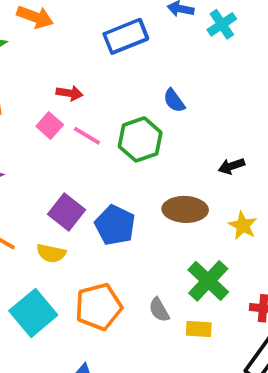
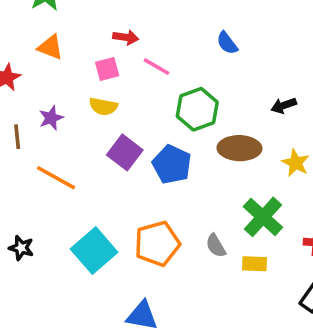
pink square: (50, 126) -> (107, 69), turned 35
pink line: (87, 136) -> (157, 67), moved
green hexagon: (140, 139) -> (197, 109), moved
yellow semicircle: (51, 253) -> (103, 106), moved

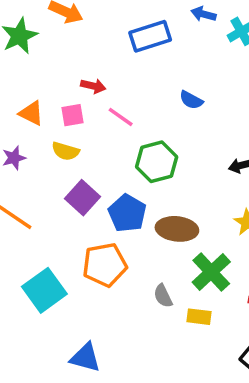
blue semicircle: (227, 43) -> (191, 100), turned -30
orange triangle: (50, 47) -> (31, 113), moved
brown ellipse: (239, 148) -> (177, 229), moved
orange pentagon: (157, 244) -> (105, 265), moved

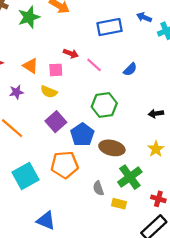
blue semicircle: (191, 100) -> (130, 69), turned -80
pink line: (121, 117) -> (94, 65), moved

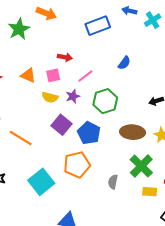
pink line: (94, 65) -> (85, 76), moved, turned -70
purple star: (16, 92) -> (73, 96), moved
brown ellipse: (112, 148) -> (133, 132), moved
gray semicircle: (98, 188) -> (113, 182), turned 40
yellow rectangle: (119, 204) -> (150, 192), moved

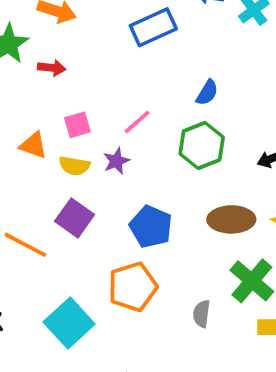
red arrow: (65, 57) -> (52, 68), moved
orange triangle: (28, 75) -> (33, 145), moved
green hexagon: (105, 101) -> (202, 145), moved
purple square: (62, 125) -> (75, 218), moved

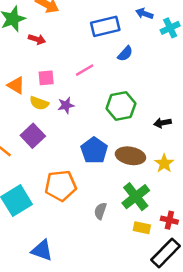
blue semicircle: (207, 93) -> (125, 54), moved
pink line: (137, 122) -> (85, 70), moved
blue pentagon: (151, 227) -> (94, 150), moved

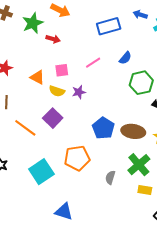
blue semicircle: (125, 54) -> (125, 58), moved
green hexagon: (121, 106) -> (141, 83), moved

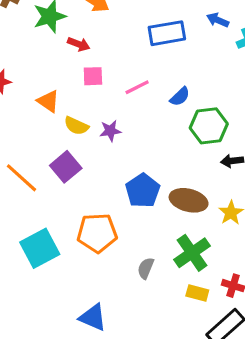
blue semicircle: (125, 58) -> (180, 97), moved
pink square: (62, 70) -> (93, 76), moved
blue triangle: (64, 212) -> (93, 317), moved

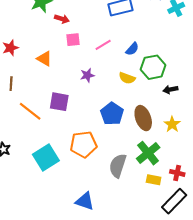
yellow semicircle: (76, 126) -> (127, 78), moved
purple square: (66, 167) -> (59, 102), turned -36
brown ellipse: (189, 200) -> (143, 118), turned 60
gray semicircle: (146, 268) -> (118, 166), size x1.6

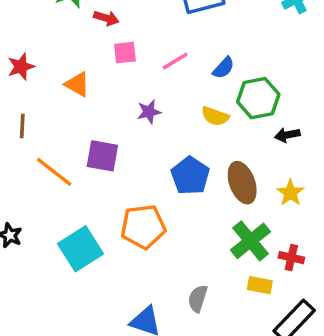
gray semicircle: (118, 166) -> (198, 299), moved, size x0.7
red cross: (177, 173) -> (291, 258), moved

